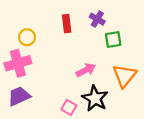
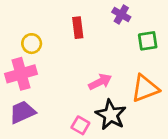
purple cross: (97, 19) -> (121, 15), moved
green square: (113, 39) -> (148, 41), moved
orange triangle: (124, 76) -> (145, 88), turned 30

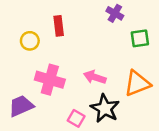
red rectangle: (78, 28) -> (59, 26), moved
pink cross: (21, 74) -> (50, 80), moved, turned 32
pink arrow: (100, 82) -> (95, 77), turned -135

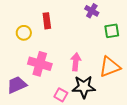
pink arrow: (95, 77) -> (76, 62), turned 78
black star: (105, 108) -> (84, 87), turned -30

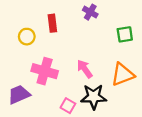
purple cross: (92, 11) -> (90, 12), moved
pink arrow: (76, 62) -> (85, 69), turned -42

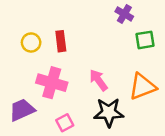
purple cross: (90, 12) -> (124, 14), moved
red rectangle: (52, 23) -> (61, 41), moved
pink square: (68, 106) -> (65, 123), moved, turned 32

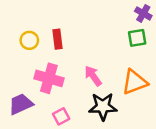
purple cross: (124, 14) -> (143, 13), moved

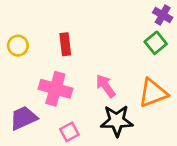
green square: (137, 38) -> (156, 43), turned -30
yellow circle: (29, 40) -> (18, 46), moved

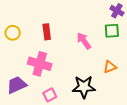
green square: (156, 43) -> (112, 31), turned 35
pink arrow: (106, 86) -> (84, 41), moved
orange triangle: (153, 93) -> (110, 67), size x0.6

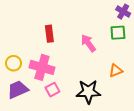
yellow circle: (13, 33) -> (14, 63), moved
pink square: (50, 95) -> (53, 90), moved

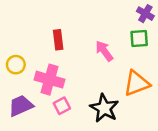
yellow circle: (14, 63) -> (16, 65), moved
orange triangle: (116, 71) -> (137, 83), size x1.6
black star: (88, 92) -> (104, 108), turned 30

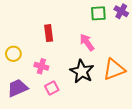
green square: (139, 38) -> (98, 13), moved
pink cross: (49, 80) -> (41, 66), size x0.6
black star: (104, 108) -> (82, 71), moved

